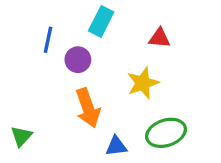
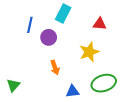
orange arrow: (88, 108) -> (55, 68), size x0.6

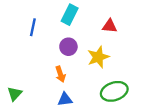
purple circle: (49, 37) -> (68, 47), moved
blue triangle: (73, 91) -> (65, 99), moved

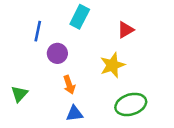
red triangle: (110, 26) -> (126, 30), turned -35
purple circle: (68, 47) -> (57, 53), moved
green triangle: (15, 94) -> (19, 94), moved

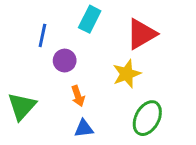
red triangle: (126, 30) -> (141, 34), size x1.6
green triangle: (19, 94) -> (22, 106), size x1.5
green ellipse: (131, 104) -> (147, 118), turned -44

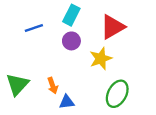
blue line: (42, 35) -> (34, 28), turned 60
purple circle: (65, 61) -> (71, 41), moved
orange arrow: (78, 96) -> (53, 86), moved

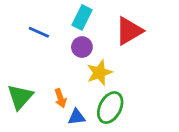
blue line: (34, 28) -> (39, 32), turned 42
yellow star: (101, 59) -> (99, 73), moved
green ellipse: (117, 94) -> (110, 108), moved

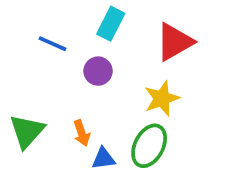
purple circle: (82, 47) -> (98, 71), moved
yellow star: (99, 73) -> (162, 98), moved

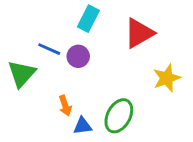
blue line: (52, 44) -> (49, 49), moved
yellow star: (162, 98) -> (167, 78), moved
green triangle: (27, 131) -> (22, 74), moved

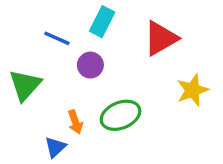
blue line: (49, 49) -> (57, 38), moved
green ellipse: (119, 116) -> (121, 115), moved, turned 40
blue triangle: (83, 126) -> (55, 147), moved, turned -36

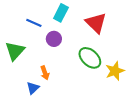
red triangle: (161, 38) -> (96, 23), turned -45
yellow star: (193, 90) -> (115, 71), moved
green ellipse: (121, 115) -> (90, 58), moved, turned 65

